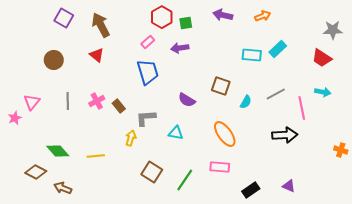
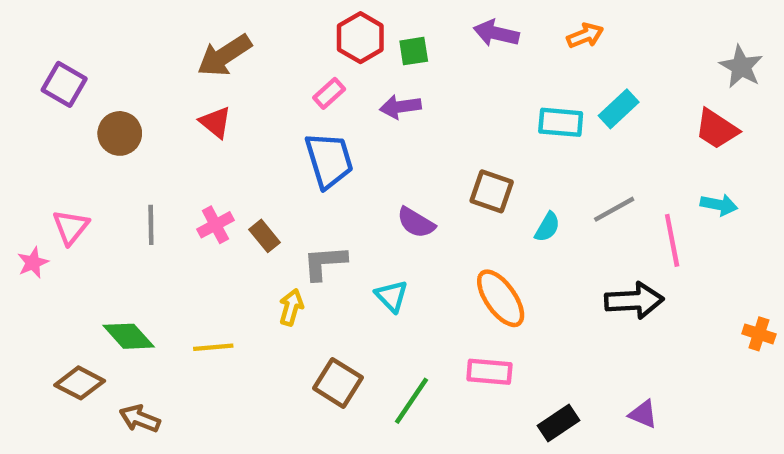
purple square: (64, 18) -> (64, 84), moved
brown arrow: (101, 25) -> (224, 55), turned -95
gray star: (333, 30) -> (741, 67), turned 30
cyan triangle: (176, 133) -> (391, 296), turned 35

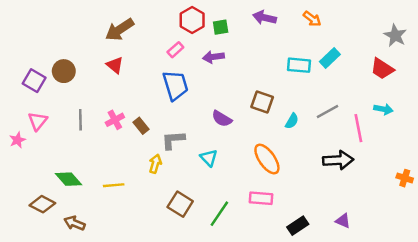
orange arrow: (585, 35) -> (312, 19), turned 60
purple square: (64, 84) -> (34, 81), moved

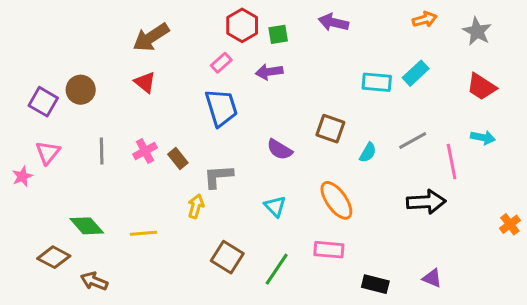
orange arrow: (312, 19) -> (425, 19), moved, turned -54
gray star: (395, 35) -> (477, 31), moved
cyan triangle: (209, 158) -> (275, 206), moved
orange cross: (405, 178) -> (510, 224), turned 35
black rectangle: (298, 226) -> (375, 284), turned 48

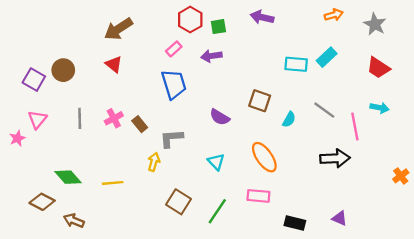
gray line: (413, 141) -> (324, 110), turned 65

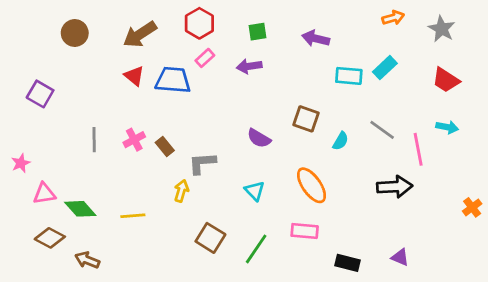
purple arrow: (262, 17) -> (316, 39), moved
red hexagon: (190, 20) -> (199, 23), moved
brown circle: (63, 70) -> (75, 33), moved
blue trapezoid: (174, 84) -> (173, 80), moved, turned -68
pink triangle: (37, 120) -> (44, 194), moved, turned 42

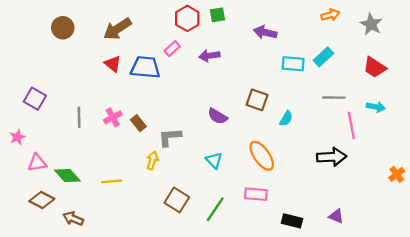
red hexagon: (199, 23) -> (187, 18), moved
green square: (257, 32) -> (218, 15), moved
purple square: (40, 94) -> (35, 99), moved
gray line: (382, 130) -> (334, 98), moved, turned -35

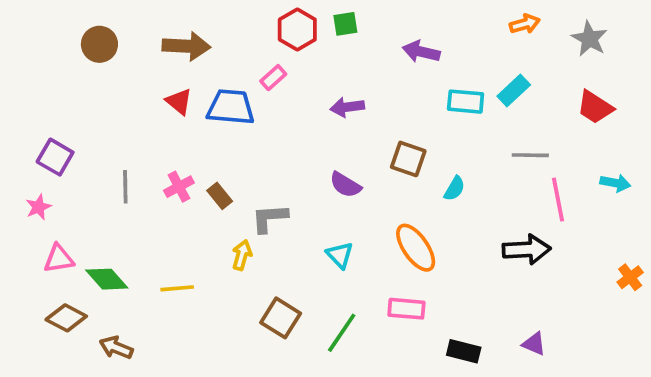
brown arrow: (117, 29) -> (186, 46), turned -144
purple arrow: (209, 56) -> (347, 107), moved
cyan arrow: (376, 107) -> (615, 183), moved
pink star: (17, 137) -> (38, 207), moved

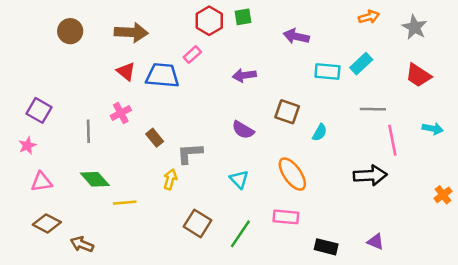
pink cross: (179, 187) -> (121, 113), moved
green diamond: (107, 279) -> (95, 179), moved

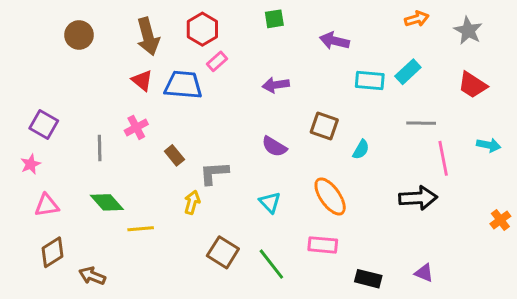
red hexagon: (209, 21) -> (202, 29), moved
brown arrow: (131, 32) -> (148, 36), turned 72
brown diamond: (47, 223) -> (53, 252), turned -60
green line: (240, 234) -> (271, 264), turned -72

